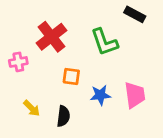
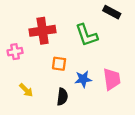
red cross: (51, 37) -> (43, 31), turned 30
black semicircle: (63, 116) -> (62, 97), moved

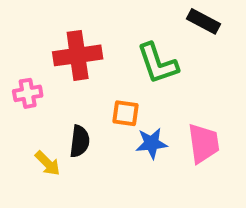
orange square: (59, 64) -> (126, 113), moved
black semicircle: (62, 97) -> (80, 141), moved

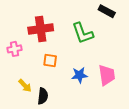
orange square: (126, 113) -> (50, 60), moved
black semicircle: (80, 141) -> (43, 96), moved

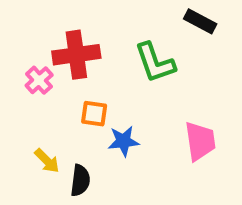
pink cross: (14, 49) -> (39, 80), moved, turned -32
blue star: (79, 75) -> (124, 141), moved

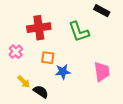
pink cross: (39, 80) -> (16, 52), moved
black semicircle: (80, 180) -> (41, 92), turned -63

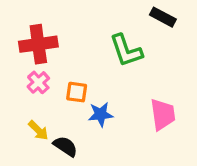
red cross: (39, 28) -> (38, 44), moved
pink cross: (16, 52) -> (38, 82), moved

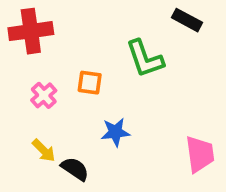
red cross: (38, 44) -> (31, 31), moved
orange square: (77, 92) -> (90, 83), moved
pink trapezoid: (163, 114) -> (200, 154), moved

